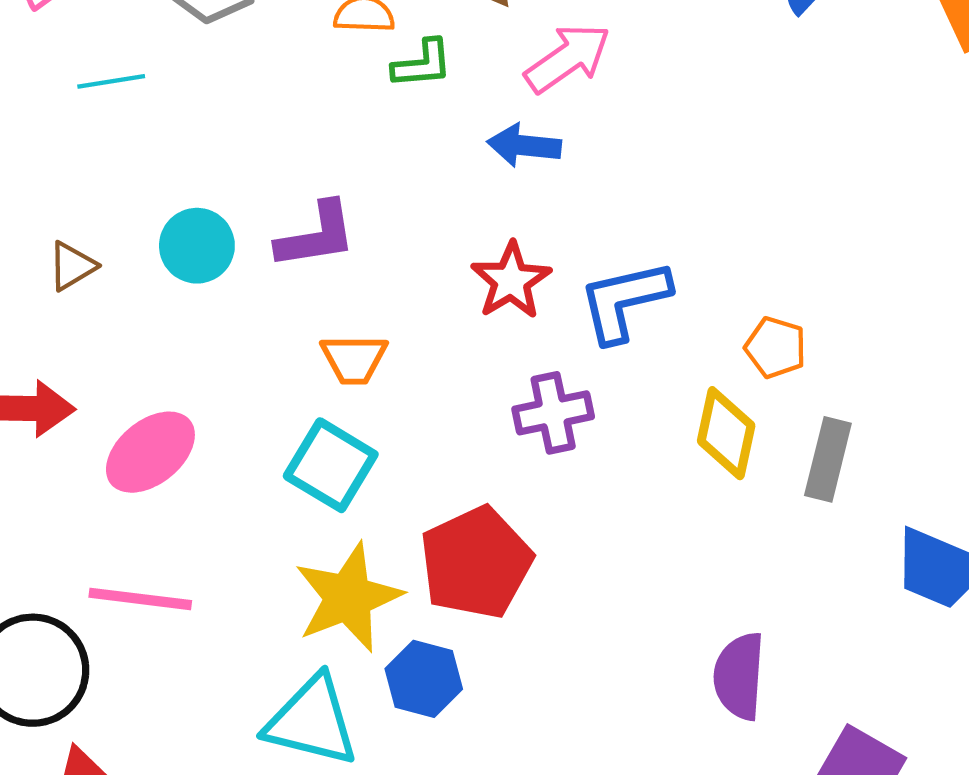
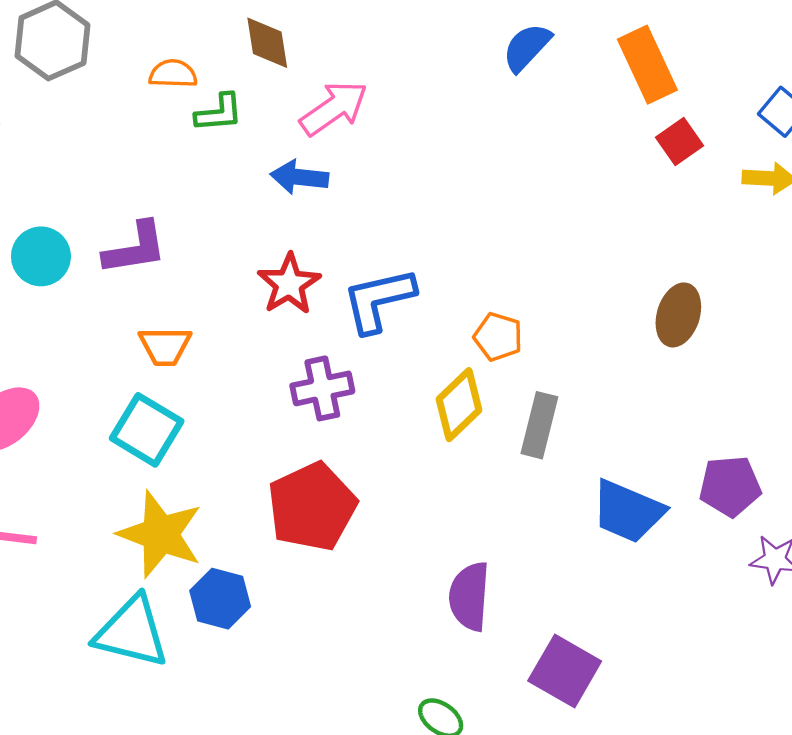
yellow diamond: (726, 433) -> (459, 405), turned 34
red pentagon: (476, 563) -> (312, 507), moved
yellow star: (348, 598) -> (160, 534), turned -30

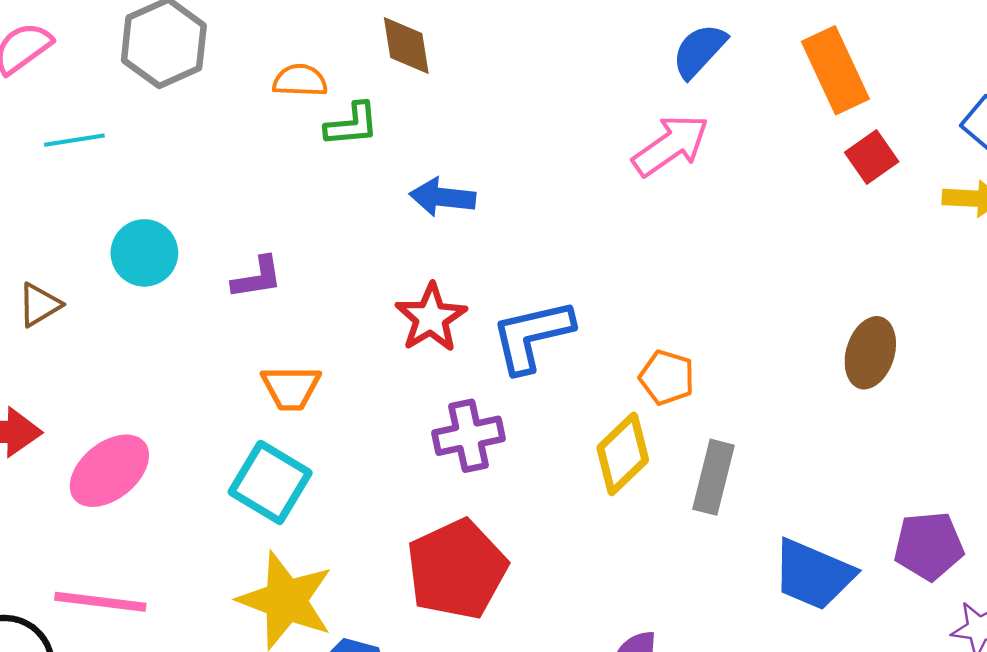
pink arrow: (334, 108) -> (671, 145), moved
purple L-shape: (135, 248) -> (257, 278), size x0.7
cyan circle: (41, 256) -> (144, 253), moved

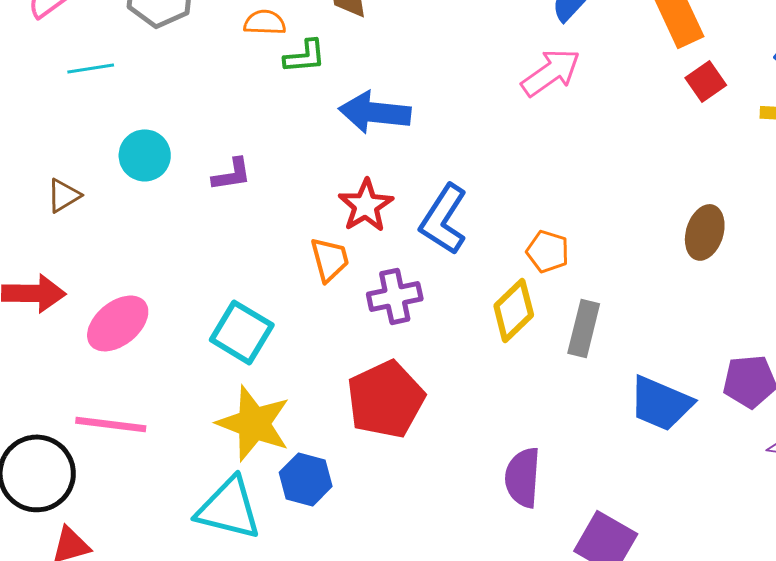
blue arrow: (443, 197) -> (375, 112), size x1.4
blue L-shape: (532, 336) -> (444, 219), turned -44
orange trapezoid: (291, 388) -> (330, 259), moved, turned -105

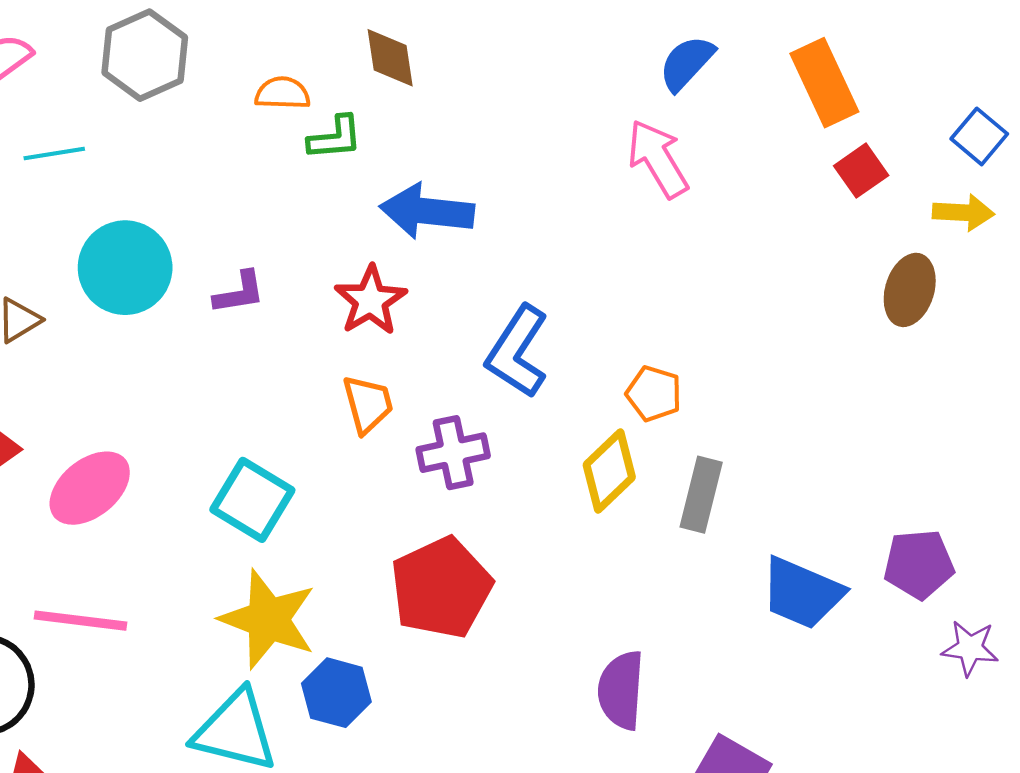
pink arrow: (551, 72) -> (658, 159), turned -86
cyan circle: (145, 155) -> (125, 268), size x1.4
red star: (366, 205) -> (370, 300), moved
brown ellipse: (705, 232) -> (910, 290), moved

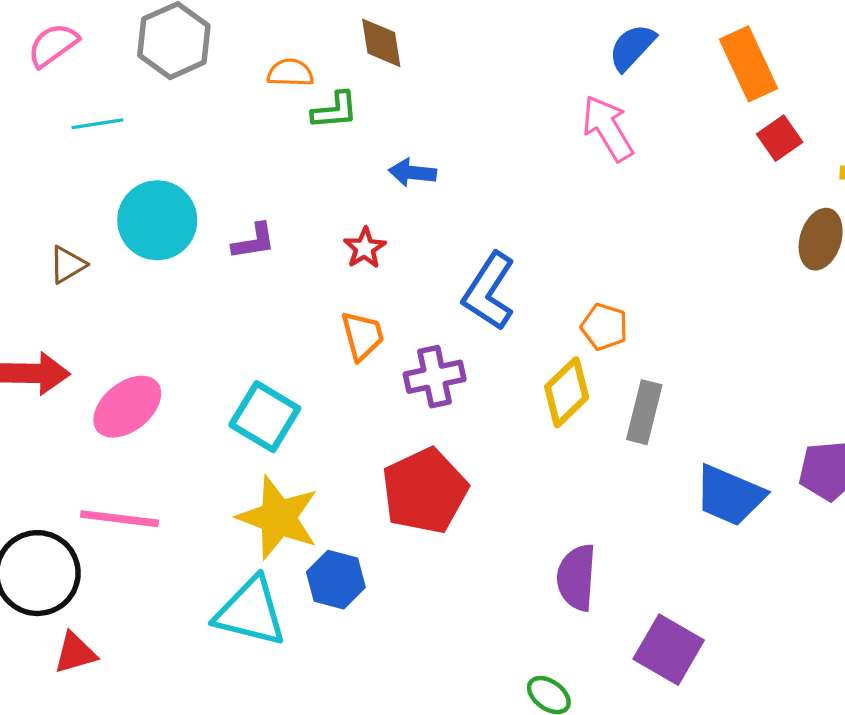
blue arrow: (427, 211) -> (412, 173), size x0.6
red star: (370, 300) -> (365, 248), size x0.7

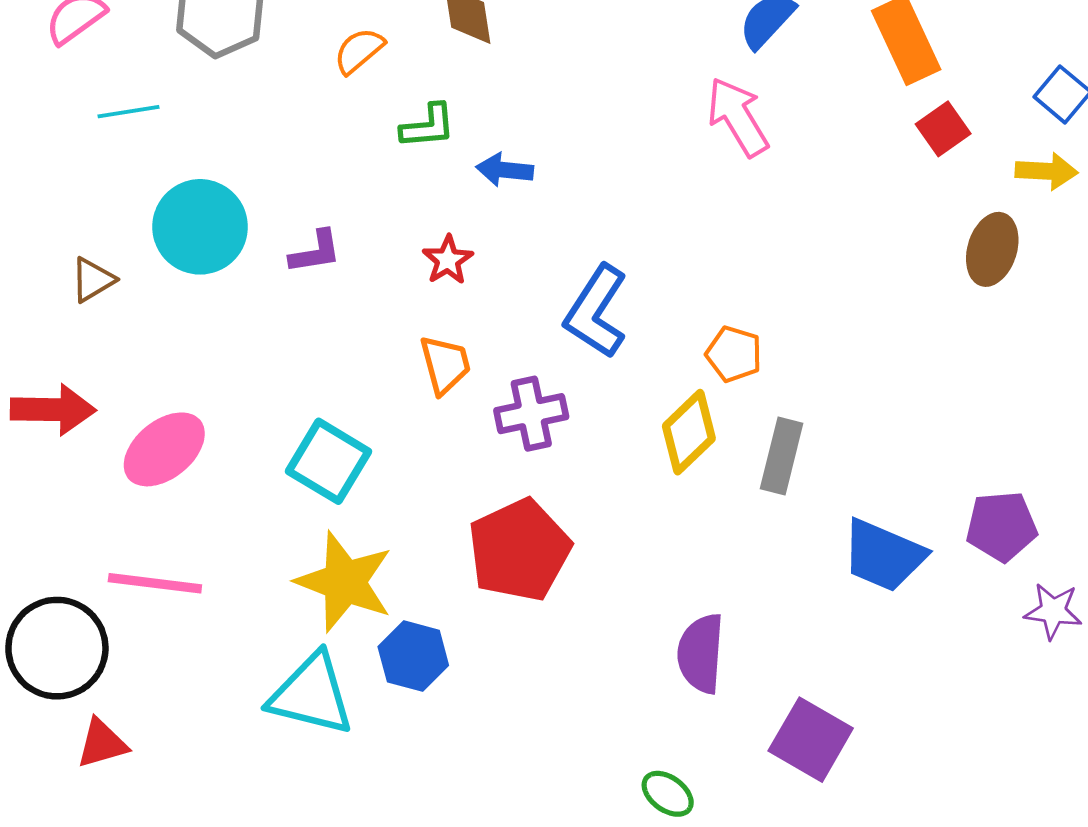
orange semicircle: (290, 73) -> (359, 51), turned -42
green L-shape: (335, 110) -> (428, 126), moved

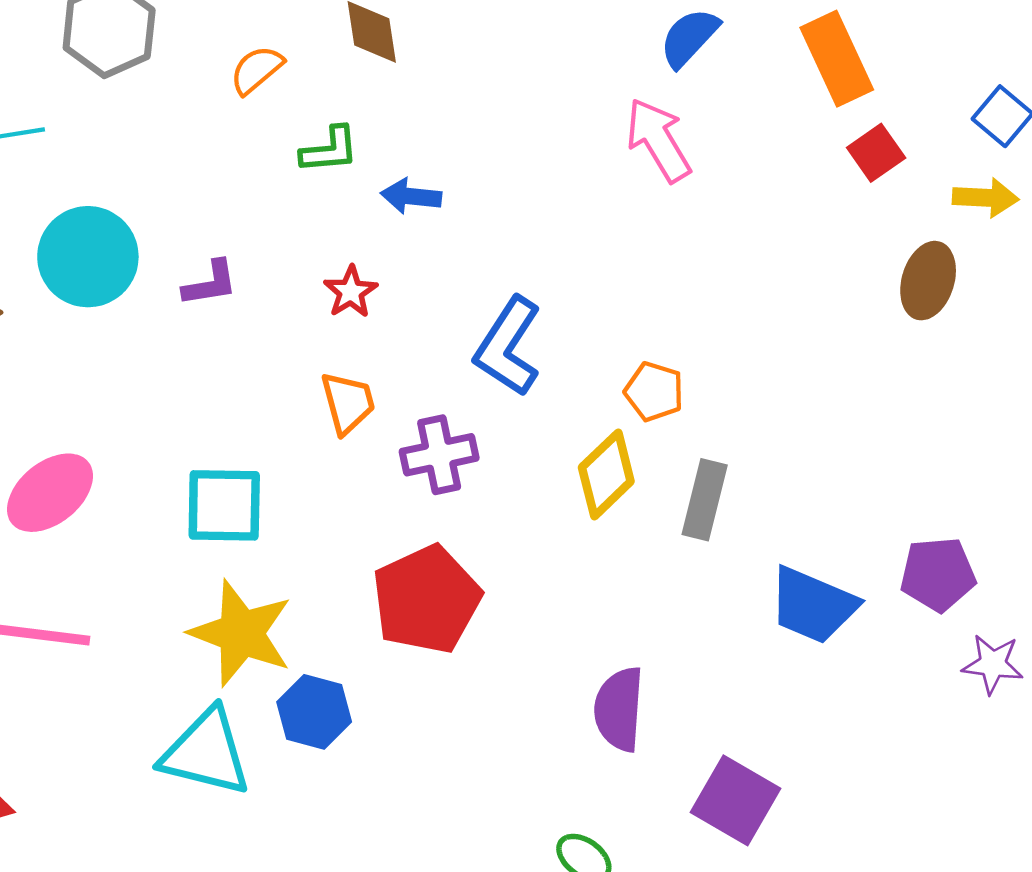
cyan square: (329, 461) -> (224, 505), turned -30

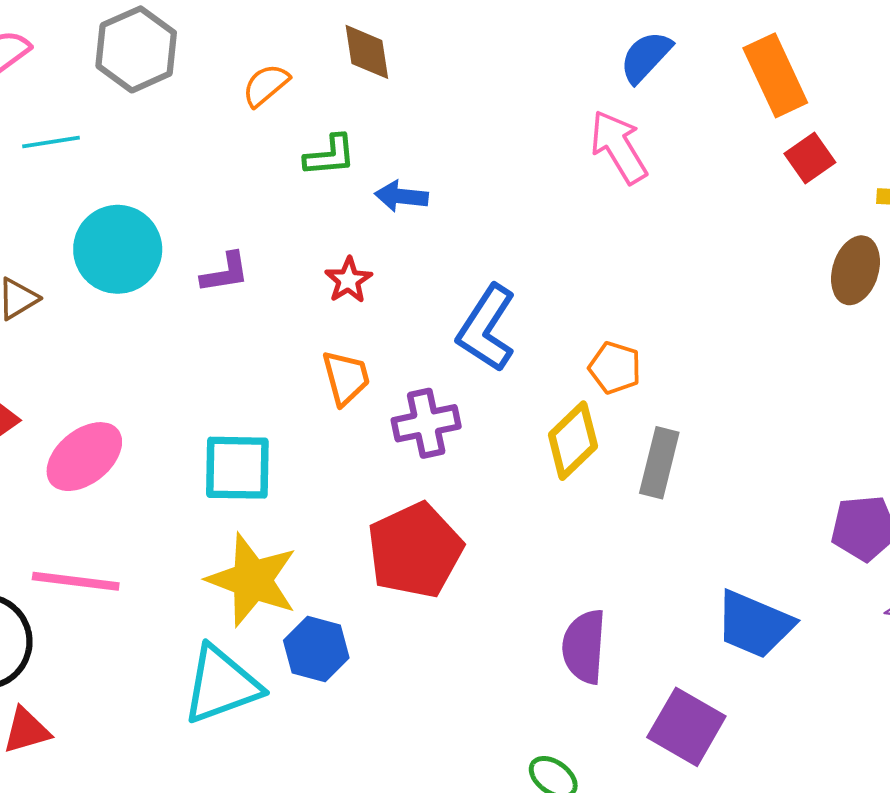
blue trapezoid: (813, 605) -> (754, 624), moved
cyan triangle: (206, 753) -> (221, 685), turned -34

